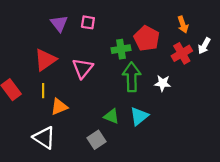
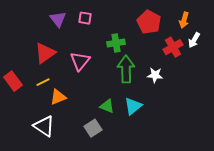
orange arrow: (183, 25) -> (184, 20), moved, turned 35
red pentagon: (147, 38) -> (149, 22), moved
yellow line: (43, 91) -> (43, 82), turned 64

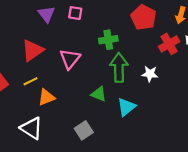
green triangle: (107, 106) -> (99, 94), moved

